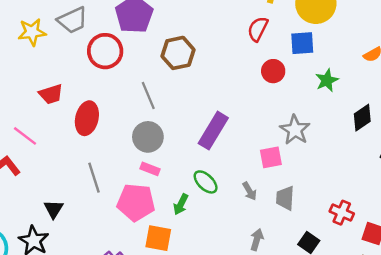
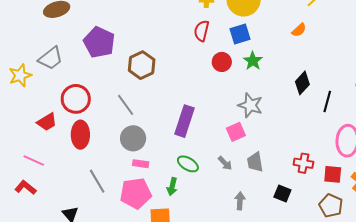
red circle: (105, 51) -> (76, 99), moved
green star: (327, 80) -> (253, 61), moved

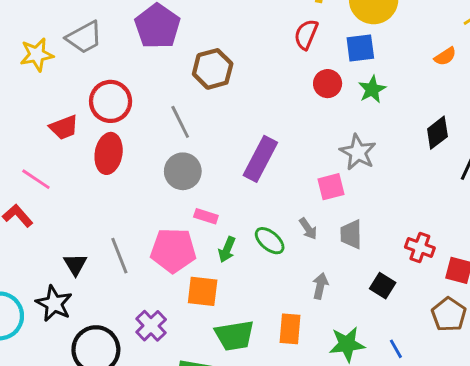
pink rectangle: (141, 164) -> (206, 216), moved
green ellipse: (188, 164) -> (270, 241), moved
gray line: (97, 181) -> (119, 256), moved

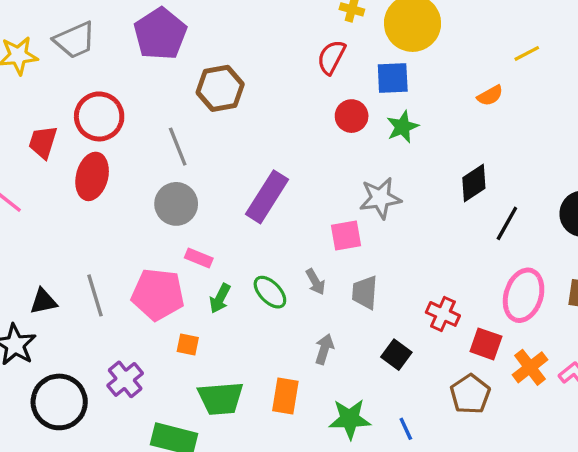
red trapezoid: (64, 127) -> (43, 142), turned 124
gray star: (358, 152) -> (380, 198), turned 30
black triangle: (75, 264) -> (43, 301), turned 45
orange square: (203, 291) -> (188, 345), size x0.6

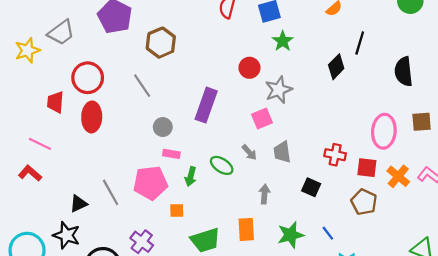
red circle: (352, 116) -> (249, 68), moved
gray circle: (176, 204) -> (163, 127), moved, size x0.7
black line: (507, 223) -> (360, 43), moved

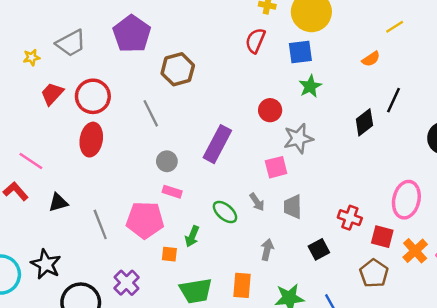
yellow star: (27, 50) -> (32, 57), size x0.6
red trapezoid: (55, 102) -> (52, 94), moved, turned 30
green arrow: (191, 177) -> (192, 236), moved
black square: (311, 187) -> (319, 249), turned 30
black triangle: (78, 204) -> (58, 202), moved

